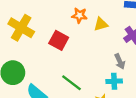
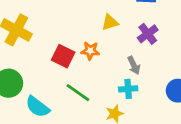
orange star: (79, 15) -> (90, 51), moved
red square: (59, 40) -> (63, 56), moved

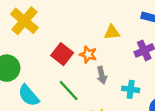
gray arrow: (134, 65) -> (102, 75), moved
cyan cross: (128, 89) -> (131, 89), moved

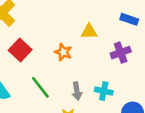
red square: (62, 54) -> (20, 50), moved
gray arrow: (102, 75) -> (77, 91), moved

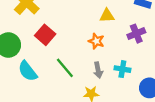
orange star: (63, 52) -> (96, 41), moved

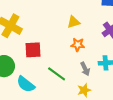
yellow triangle: (107, 16) -> (73, 22), moved
red square: (45, 35) -> (33, 50), turned -30

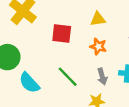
red square: (33, 50) -> (62, 34), moved

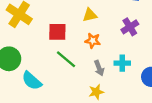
green line: (68, 77) -> (66, 59), moved

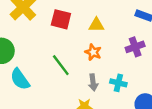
red square: (57, 32) -> (61, 19), moved

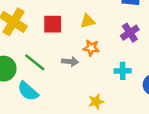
green line: (61, 65) -> (35, 62), moved
gray arrow: (93, 82) -> (70, 61), moved, turned -63

